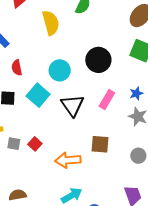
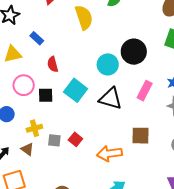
cyan circle: (60, 70) -> (108, 64), moved
black triangle: (72, 105) -> (111, 98), turned -35

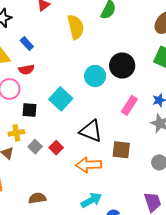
red semicircle: (53, 64) -> (26, 70), moved, turned -91
black square: (46, 95) -> (30, 110), moved
black triangle: (111, 98) -> (91, 131), moved
gray square: (54, 140) -> (35, 147), turned 32

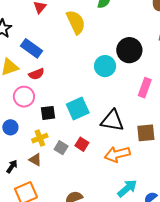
blue rectangle: (27, 43) -> (31, 48), size x1.5
cyan square: (61, 99) -> (78, 108), moved, turned 35

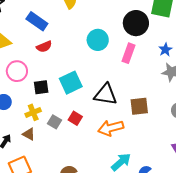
blue rectangle: (31, 48) -> (37, 21), moved
black circle: (129, 50) -> (136, 23), moved
red semicircle: (36, 74) -> (44, 47), moved
pink rectangle: (145, 88) -> (129, 53), moved

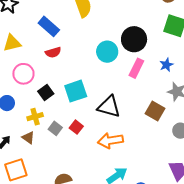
black circle: (136, 23) -> (134, 39), moved
blue star: (165, 50) -> (166, 65), moved
black square: (41, 87) -> (46, 92), turned -35
brown square: (139, 106) -> (155, 111), moved, turned 30

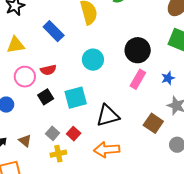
red semicircle: (53, 52) -> (48, 70), moved
cyan circle: (107, 52) -> (93, 60), moved
black triangle: (109, 107) -> (108, 116), turned -35
yellow cross: (35, 117) -> (58, 154), moved

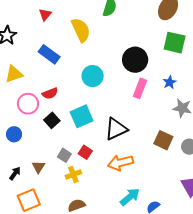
brown square: (153, 123) -> (163, 140), moved
brown triangle: (25, 141) -> (38, 167), turned 32

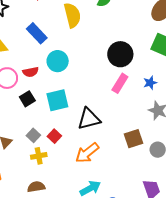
cyan circle: (93, 76) -> (58, 61), moved
brown square: (163, 140) -> (133, 139), turned 36
orange arrow: (120, 163) -> (87, 153), turned -35

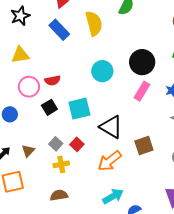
blue rectangle: (37, 33) -> (59, 30), moved
cyan circle: (58, 61) -> (102, 71), moved
black triangle: (89, 119) -> (111, 127), turned 45
brown square: (133, 139) -> (144, 145), moved

